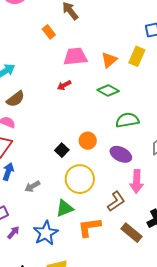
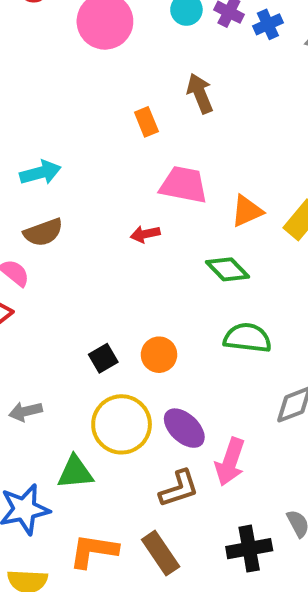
purple ellipse: (121, 154) -> (184, 428), moved
orange L-shape: (89, 227) -> (94, 551), moved
brown rectangle: (131, 233) -> (161, 553), moved

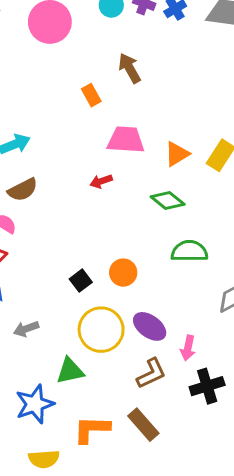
pink arrow: (230, 462) -> (188, 348), size x0.7
black cross: (249, 549) -> (207, 386), moved

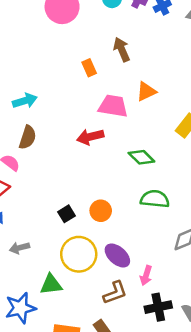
orange triangle: (177, 154) -> (146, 91), moved
red arrow: (101, 181) -> (90, 137), size x1.5
brown semicircle: (23, 190) -> (28, 137), turned -50

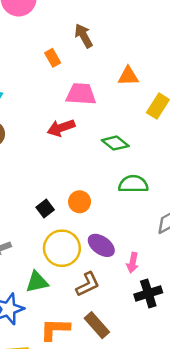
orange triangle: (146, 91) -> (128, 76), moved, turned 30
brown L-shape: (115, 293) -> (88, 284), moved

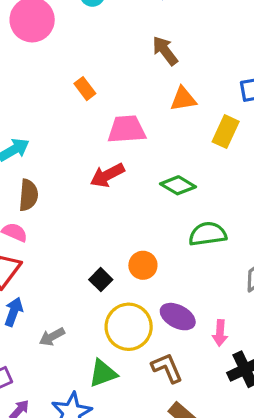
brown arrow: (84, 36) -> (165, 51), moved
brown L-shape: (88, 284) -> (167, 368), turned -80

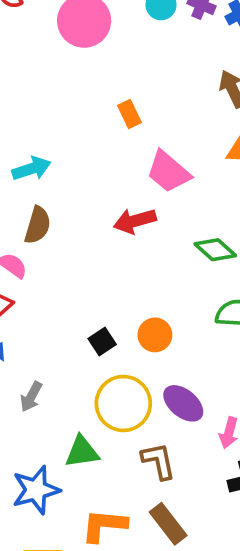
pink trapezoid: (127, 129) -> (168, 172), turned -147
gray arrow: (52, 337) -> (31, 397), turned -45

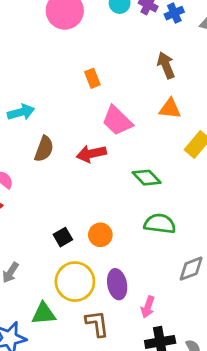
brown semicircle: (38, 225) -> (44, 149), moved
purple ellipse: (183, 403) -> (117, 284), turned 36

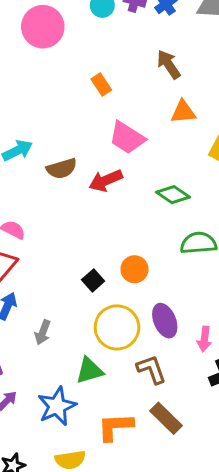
orange rectangle: (92, 78) -> (101, 85), moved
brown semicircle: (44, 149) -> (62, 169), moved, turned 65

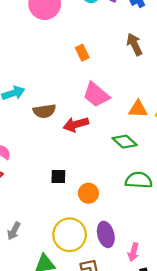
orange triangle: (183, 112) -> (138, 109), moved
black square: (93, 280) -> (58, 177), moved, turned 35

